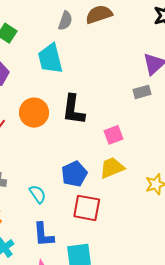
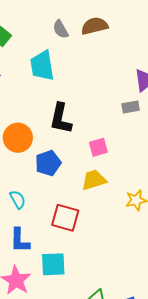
gray semicircle: (65, 21) -> (61, 29), turned 126
orange circle: (34, 113) -> (18, 138), moved
blue pentagon: (74, 174) -> (48, 163), moved

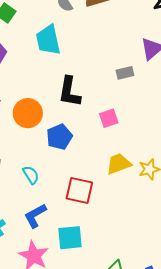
gray rectangle: (131, 107) -> (125, 73), moved
yellow trapezoid: (94, 180) -> (119, 164), moved
blue L-shape: (20, 240) -> (35, 216), turned 64

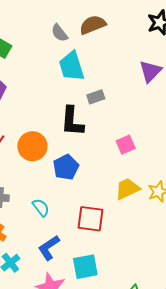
cyan trapezoid: (48, 40) -> (72, 66), moved
gray rectangle: (125, 73) -> (96, 97), moved
pink square: (109, 118) -> (126, 145), moved

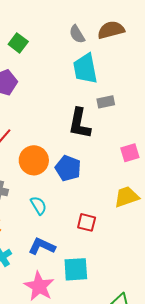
orange circle: (32, 146) -> (34, 160), moved
blue pentagon: (66, 167) -> (68, 168), turned -30
red square: (91, 219) -> (87, 222), size x0.7
blue L-shape: (49, 248) -> (42, 246), turned 52

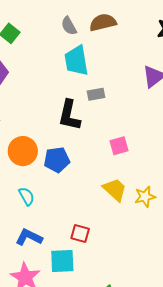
blue pentagon: (68, 168) -> (57, 160), turned -30
yellow trapezoid: (127, 197) -> (115, 190), turned 60
red square: (87, 222) -> (80, 234), moved

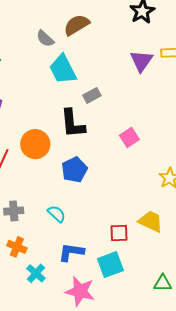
orange circle: (23, 151) -> (35, 144), moved
yellow trapezoid: (115, 190) -> (151, 221), moved

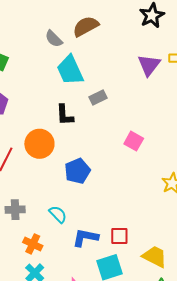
black L-shape: (73, 124) -> (65, 115), moved, size x0.7
pink square: (129, 137) -> (134, 141), turned -30
yellow trapezoid: (151, 221) -> (155, 257), moved
orange cross: (17, 247) -> (33, 244), moved
blue L-shape: (71, 252) -> (85, 238), moved

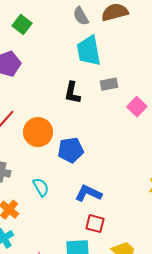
pink square: (134, 141) -> (137, 107), moved
orange circle: (39, 144) -> (38, 132), moved
blue L-shape: (85, 238) -> (88, 193), moved

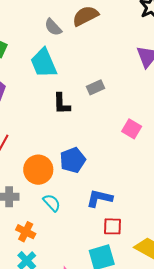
cyan trapezoid: (89, 51) -> (44, 63), moved
pink square: (137, 107) -> (132, 129), moved
orange circle: (38, 132) -> (38, 170), moved

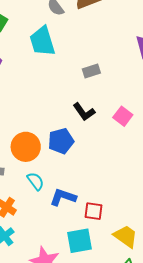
black L-shape: (62, 104) -> (84, 112), moved, turned -40
blue L-shape: (99, 198) -> (63, 197), moved

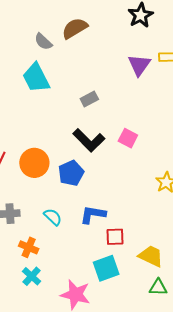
black L-shape: (84, 112) -> (89, 140), size x1.4
orange circle: (26, 147) -> (34, 163), moved
blue L-shape: (63, 197) -> (93, 214), moved

